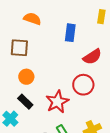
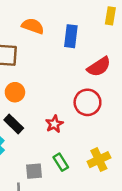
orange semicircle: (32, 19) -> (33, 26), moved
red star: (57, 102) -> (54, 124), size x0.6

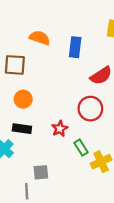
black rectangle: (14, 124) -> (22, 129), turned -36
green rectangle: (61, 162) -> (81, 148), moved

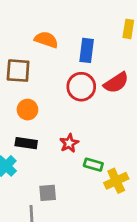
red circle: (90, 109) -> (81, 87), moved
green rectangle: (81, 148) -> (93, 165), turned -42

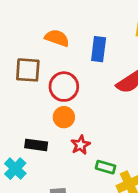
red circle: (81, 87) -> (64, 87), moved
orange circle: (27, 110) -> (64, 117), moved

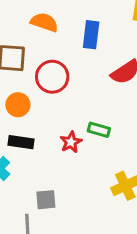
orange circle: (64, 117) -> (18, 105), moved
green rectangle: (106, 167) -> (99, 130), moved

